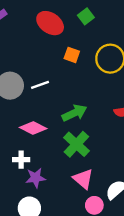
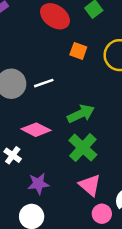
white cross: (21, 160) -> (13, 155), moved, turned 35

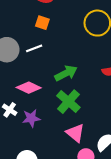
orange square: (78, 51) -> (42, 23), moved
purple star: (38, 184) -> (31, 118), moved

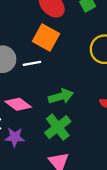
orange square: (42, 23) -> (46, 38), size x1.6

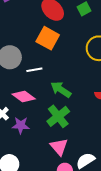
white line: (32, 63) -> (34, 70), moved
green arrow: (61, 96) -> (61, 89), turned -130

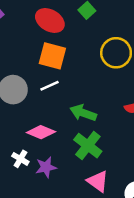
white line: (34, 70) -> (49, 86), moved

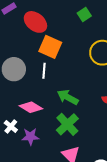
red ellipse: (50, 20) -> (35, 22), moved
white line: (49, 86) -> (44, 71), turned -70

